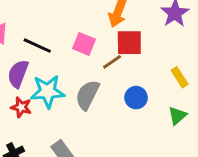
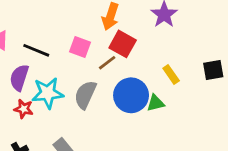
red square: (129, 43) -> (123, 44), turned 32
blue circle: (136, 98) -> (131, 95), size x1.6
green triangle: (177, 116) -> (156, 103), moved, turned 30

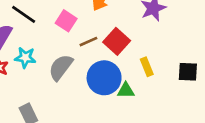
red square: (123, 44) -> (117, 41), moved
cyan star: (48, 93) -> (25, 57), size x0.7

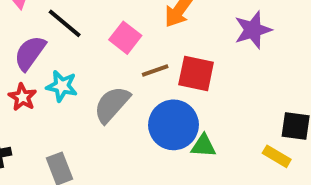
red square: (117, 41) -> (196, 73), turned -35
yellow rectangle: (147, 67) -> (277, 156), moved, turned -42

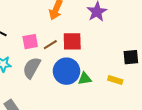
pink square: (125, 38) -> (30, 42), moved, turned -35
yellow rectangle: (277, 156) -> (115, 80), moved

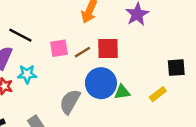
gray semicircle: (32, 68) -> (70, 102), moved
yellow rectangle: (115, 80) -> (158, 94), turned -56

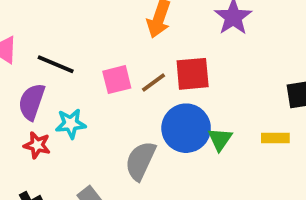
green triangle: (122, 92) -> (220, 139), turned -42
yellow rectangle: (158, 94) -> (275, 138), turned 42

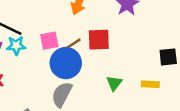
cyan star: (71, 124) -> (16, 46), moved
blue circle: (186, 128) -> (66, 63), moved

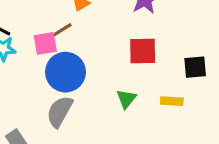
red square: (99, 40) -> (143, 51), moved
brown line: (73, 44) -> (62, 30), moved

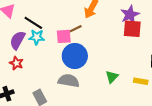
red square: (143, 51) -> (132, 29), moved
gray semicircle: (60, 112) -> (69, 81), turned 65

